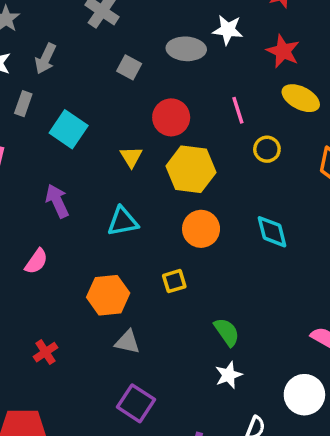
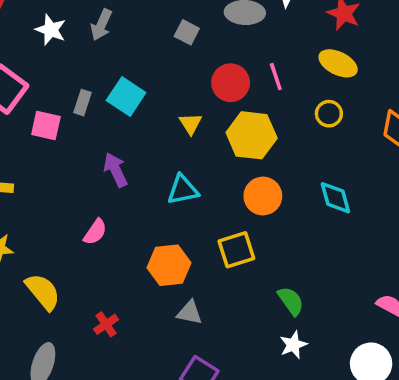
yellow ellipse: (301, 98) -> (338, 63), moved
gray rectangle: (23, 104) -> (83, 103), moved
pink line: (238, 110) -> (276, 77), moved
yellow square: (174, 281) -> (236, 250), size x1.5

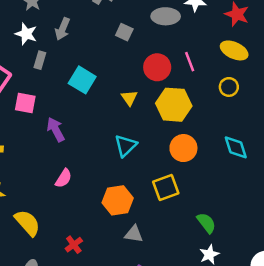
gray rectangle: (83, 103) -> (40, 60), moved
purple arrow: (116, 170) -> (56, 130), moved
cyan triangle: (183, 190) -> (126, 146), turned -30

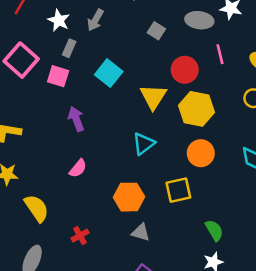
pink line: (190, 62) -> (220, 54), moved
yellow triangle: (129, 98) -> (153, 97), size x1.6
pink square: (25, 103) -> (58, 76), moved

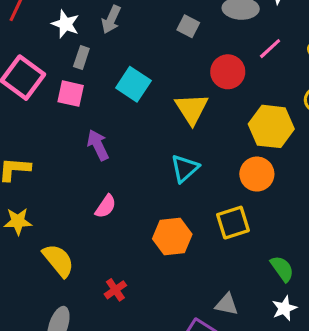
pink line: (220, 54) -> (270, 49), turned 66
yellow hexagon: (196, 109) -> (271, 126), moved
gray triangle: (141, 232) -> (227, 304), moved

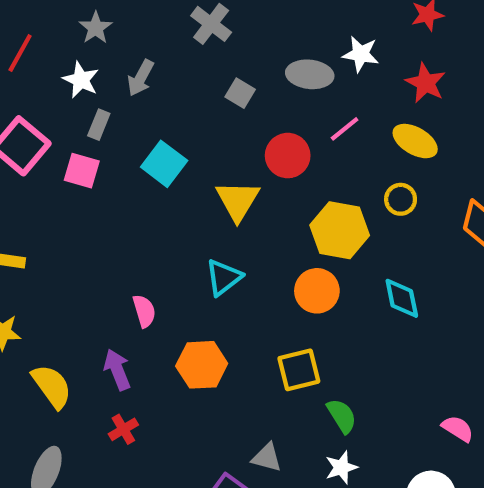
purple arrow: (98, 145) -> (117, 370), moved
pink semicircle: (106, 206) -> (144, 311), moved, turned -55
yellow square: (233, 223) -> (299, 370), moved

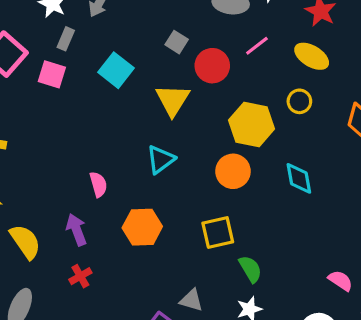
gray square: (240, 93) -> (177, 42), moved

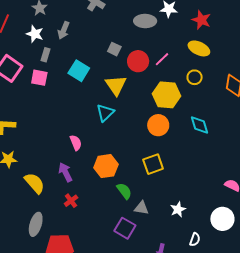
pink line: (257, 46) -> (162, 59), moved
cyan triangle: (161, 159) -> (105, 113), moved
green semicircle: (250, 269) -> (124, 191), moved

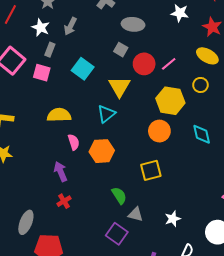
gray ellipse: (145, 21) -> (133, 24), moved
orange hexagon: (106, 166) -> (102, 151), moved
yellow semicircle: (35, 183) -> (59, 115), moved, turned -55

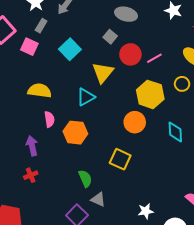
yellow square: (151, 170) -> (120, 159), turned 30
white star: (173, 219) -> (146, 211), moved

